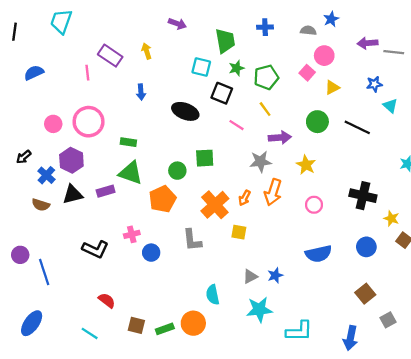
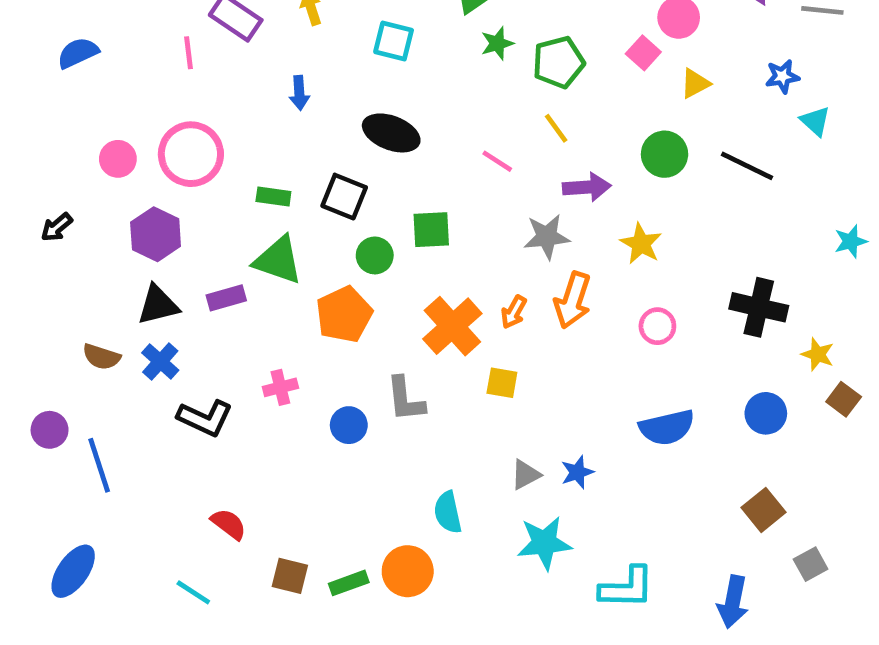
cyan square: (201, 67) -> (394, 41), moved
black square: (222, 93) -> (344, 197), moved
blue cross: (46, 175) -> (160, 361), moved
brown semicircle: (41, 205) -> (101, 357), moved
blue circle: (151, 253) -> (349, 425), moved

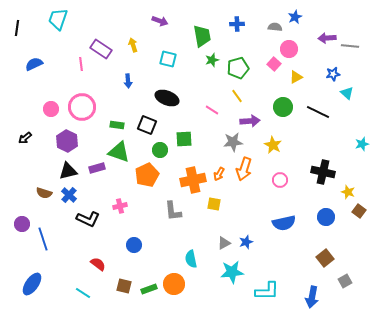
orange cross: (452, 326) -> (193, 180), turned 30
blue circle: (349, 425) -> (134, 245), moved

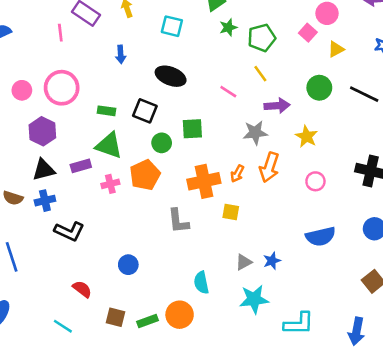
blue cross: (69, 195) -> (45, 201), turned 35
pink cross: (120, 206) -> (110, 184), moved

